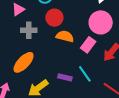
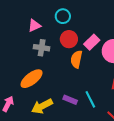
orange semicircle: (65, 36) -> (76, 59), turned -102
pink rectangle: (88, 45) -> (92, 42), moved

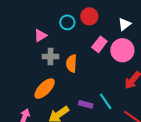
red circle: (69, 39) -> (89, 16), moved
orange semicircle: (76, 59) -> (71, 63), moved

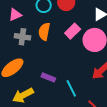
orange semicircle: (71, 63) -> (44, 32), moved
purple rectangle: (86, 104) -> (48, 77), moved

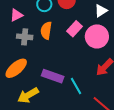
purple rectangle: (48, 77) -> (53, 76), size x1.5

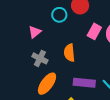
orange semicircle: (46, 30) -> (69, 53), moved
gray cross: (25, 37) -> (40, 58), moved, turned 35

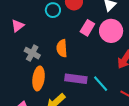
pink triangle: (35, 32) -> (18, 26), moved
orange ellipse: (47, 84) -> (38, 78), turned -30

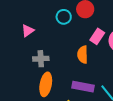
orange semicircle: (62, 48) -> (83, 55), moved
gray cross: (32, 53) -> (41, 59), turned -35

